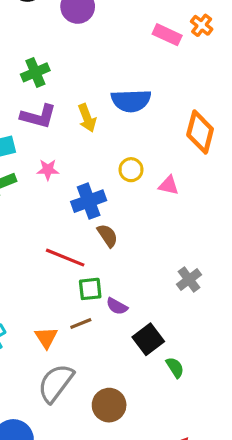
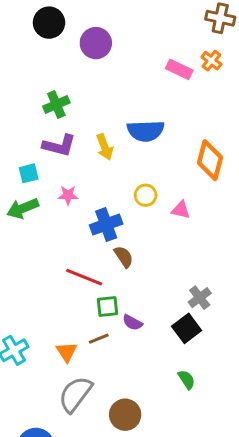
black square: (148, 339) -> (187, 328), moved

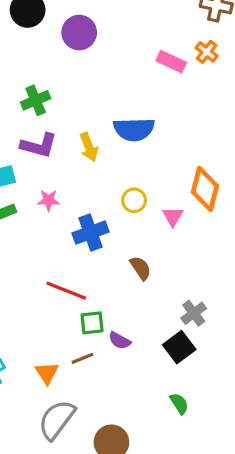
orange diamond: (210, 160) -> (205, 189), moved
pink triangle: (181, 210) -> (173, 216), turned 48
brown semicircle: (124, 257) -> (140, 268), moved

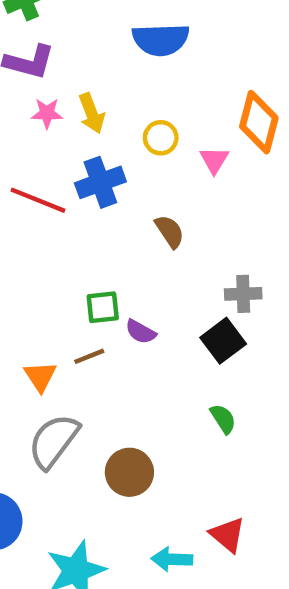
yellow arrow: (89, 147) -> (92, 113), moved
pink star: (49, 200) -> (47, 113), moved
red line: (66, 291) -> (38, 200), moved
gray cross: (194, 313) -> (243, 294), turned 35

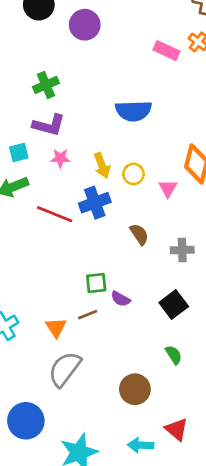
yellow arrow: (92, 113) -> (102, 165), moved
gray cross: (243, 294) -> (182, 250), moved
brown circle: (129, 472) -> (135, 389), moved

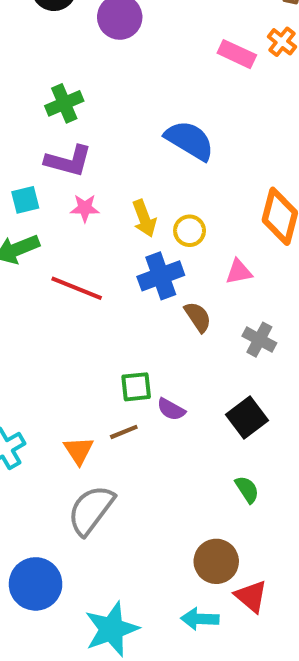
blue semicircle: (133, 111) -> (190, 140), turned -147
pink triangle: (168, 188) -> (239, 272), moved, turned 48
blue cross: (95, 203) -> (161, 276), moved
gray cross: (182, 250) -> (259, 340), turned 30
brown circle: (135, 389) -> (216, 561), moved

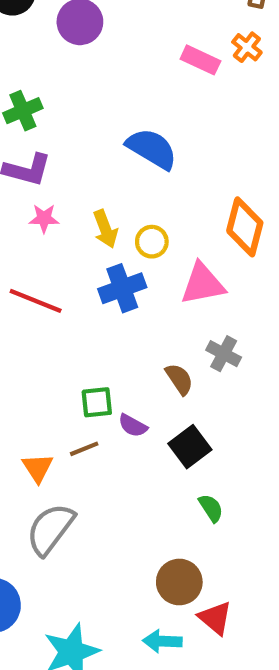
pink triangle: (239, 272) -> (203, 284), size x1.6
brown semicircle: (198, 317) -> (179, 379), moved
black square: (247, 418) -> (190, 447), moved

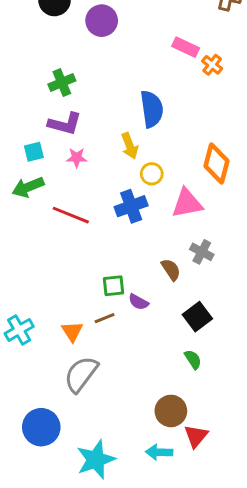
orange cross: (247, 47) -> (212, 65), moved
blue semicircle: (152, 149) -> (152, 109), turned 51
yellow arrow: (105, 229) -> (130, 146), moved
black square: (190, 447) -> (197, 317), moved
red triangle: (215, 618) -> (196, 436), turned 30

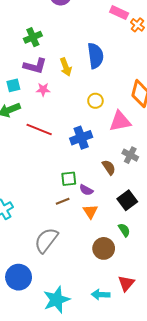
yellow arrow: (130, 146) -> (66, 67), moved
blue cross: (131, 206) -> (81, 138), moved
orange triangle: (72, 331) -> (90, 212), moved
brown circle: (171, 411) -> (104, 248), moved

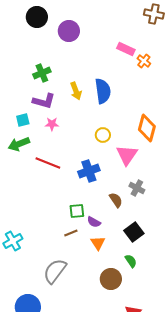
yellow arrow: (66, 67) -> (76, 91), moved
pink triangle: (120, 121) -> (127, 155), turned -45

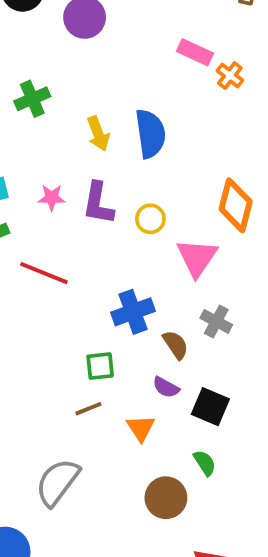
purple L-shape: (44, 101) -> (98, 203), moved, turned 85
blue cross: (89, 171) -> (133, 312), moved
purple semicircle: (94, 222) -> (166, 387), moved
black square: (134, 232) -> (210, 407), turned -30

